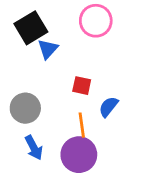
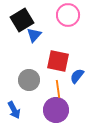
red square: (82, 86) -> (58, 61), size x1.6
gray circle: (25, 108) -> (29, 80), moved
blue arrow: (34, 148) -> (14, 110), moved

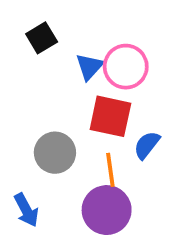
pink circle: (68, 15) -> (126, 67), moved
black square: (22, 20) -> (42, 38), size x0.7
blue triangle: (34, 35) -> (89, 67), moved

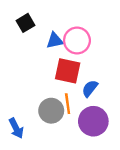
blue triangle: (89, 67) -> (55, 40), turned 36
gray circle: (55, 153) -> (51, 111), moved
purple circle: (107, 210) -> (93, 121), moved

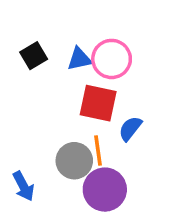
black square: (25, 23) -> (34, 56), moved
purple circle: (93, 121) -> (105, 190), moved

